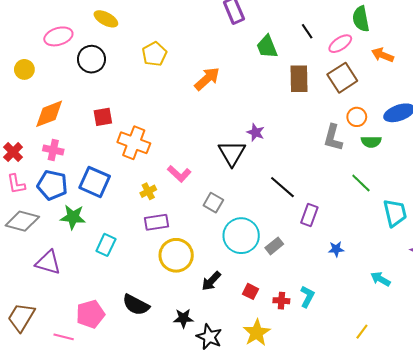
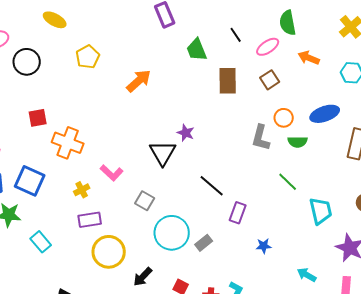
yellow ellipse: (106, 19) -> (55, 20), moved
brown square: (342, 78) -> (270, 80), size x0.7
cyan rectangle: (106, 245) -> (41, 242), turned -65

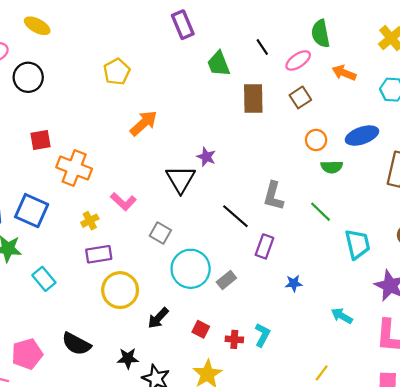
yellow ellipse: (55, 20) -> (37, 26), moved
yellow pentagon: (88, 57) -> (117, 72), moved
orange arrow: (139, 81) -> (144, 123), moved
gray L-shape: (261, 138) -> (273, 196), moved

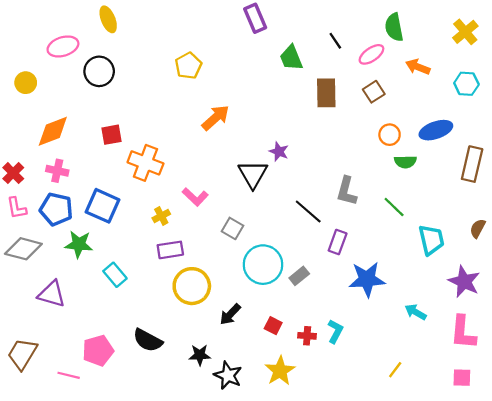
yellow ellipse: (37, 26) -> (108, 19), turned 40
blue star: (294, 283) -> (367, 279), size x2.0

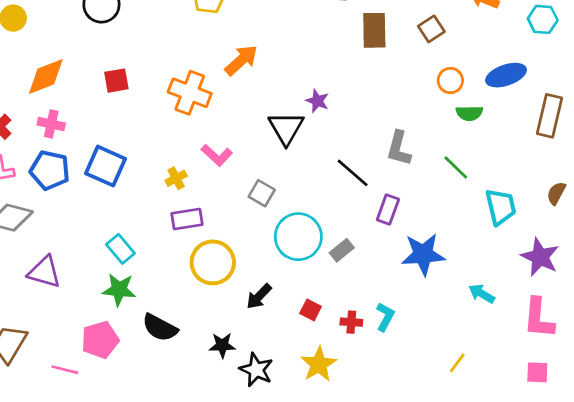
orange cross: (145, 163) -> (190, 93), moved
green star: (79, 244) -> (119, 290), moved

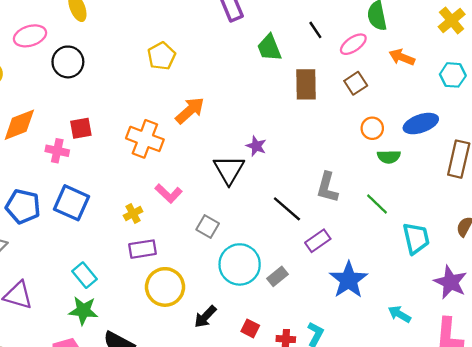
pink cross: (51, 124) -> (57, 151), moved
purple rectangle: (388, 209) -> (318, 241), turned 35
blue star: (423, 254) -> (349, 280), turned -30

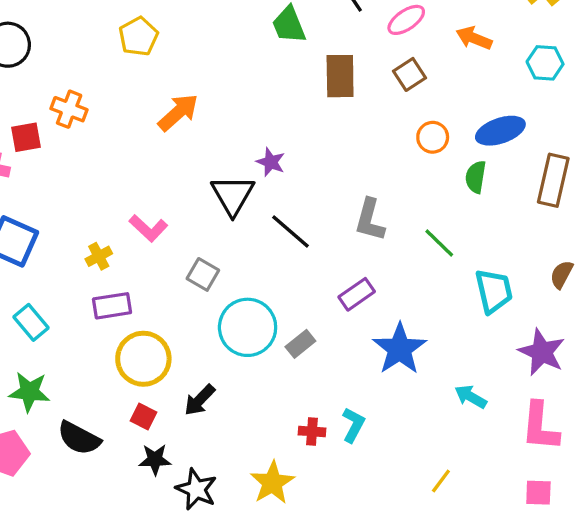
orange cross: (145, 139) -> (69, 109), moved, size x0.7
green semicircle: (389, 157) -> (476, 177), moved, turned 100
black line: (287, 209) -> (291, 231), moved
cyan rectangle: (84, 275) -> (31, 322), moved
red square: (250, 328) -> (143, 417), moved

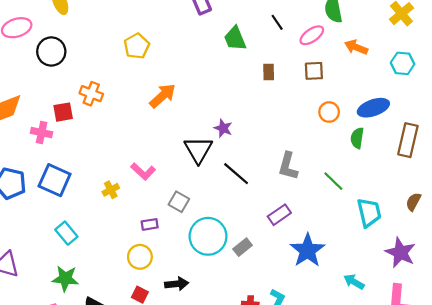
brown square: (410, 74) -> (314, 71), turned 30
brown rectangle: (340, 76) -> (269, 72), size x0.6
purple rectangle: (112, 306) -> (150, 224), moved, size x0.7
yellow circle: (143, 359) -> (140, 257), size x0.7
black arrow: (200, 400) -> (177, 284), turned -140

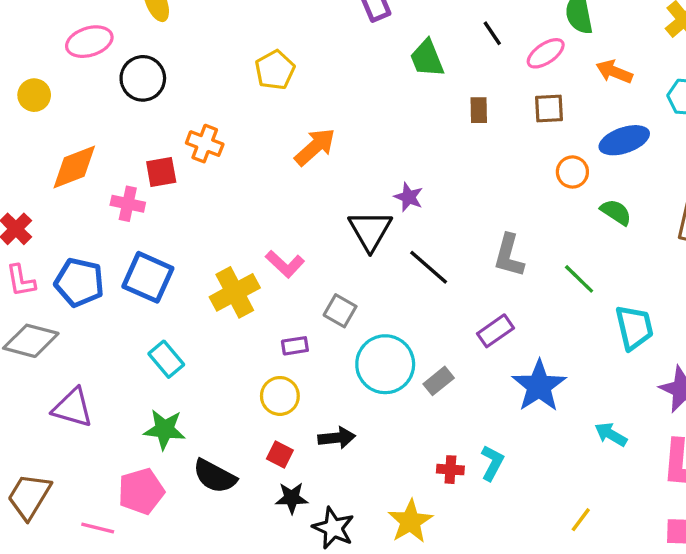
blue ellipse: (373, 108) -> (624, 140), moved
green semicircle: (357, 138) -> (616, 212), turned 114
yellow cross: (111, 190) -> (235, 292), size x1.8

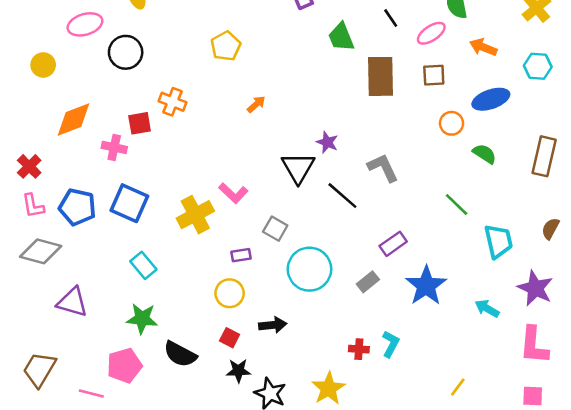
brown rectangle: (479, 110) -> (380, 76), size x2.0
orange arrow: (315, 147) -> (256, 104), size x0.6
gray L-shape: (509, 256) -> (383, 168), moved, turned 140
gray rectangle: (439, 381) -> (368, 282), moved
cyan arrow: (611, 434) -> (487, 308), moved

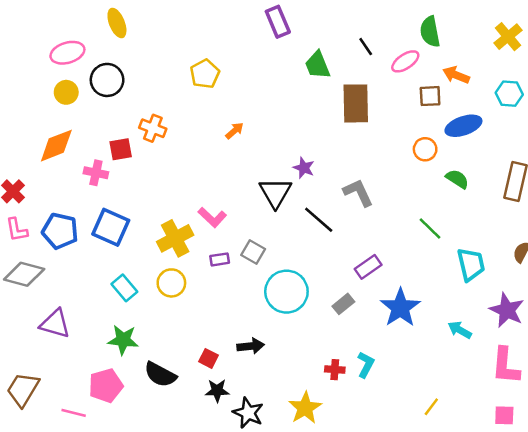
yellow circle: (43, 65) -> (66, 92), moved
brown square: (434, 75) -> (430, 96), moved
purple rectangle: (241, 255) -> (220, 259), moved
yellow circle: (230, 293) -> (171, 283), moved

